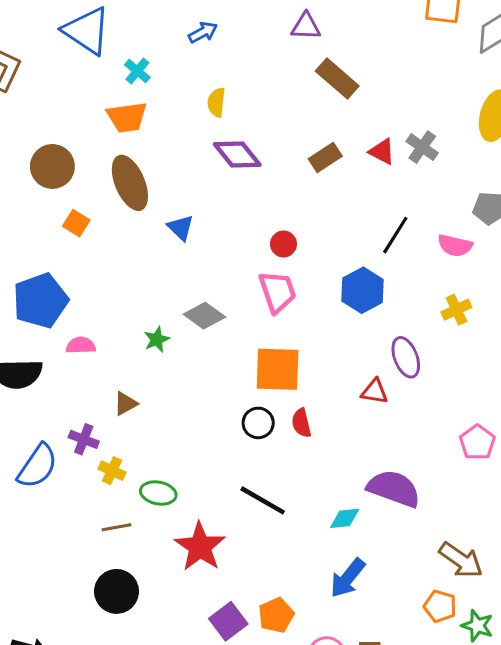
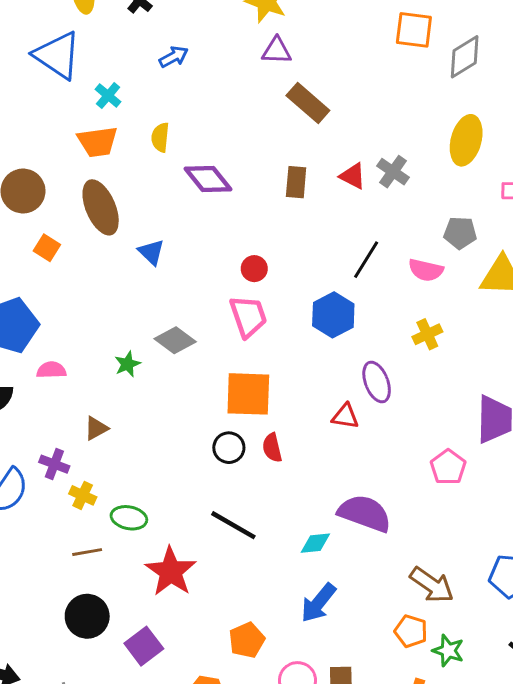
yellow semicircle: (216, 102) -> (160, 137), moved
brown rectangle: (325, 158) -> (296, 182), turned -52
purple square: (228, 621) -> (144, 646), moved

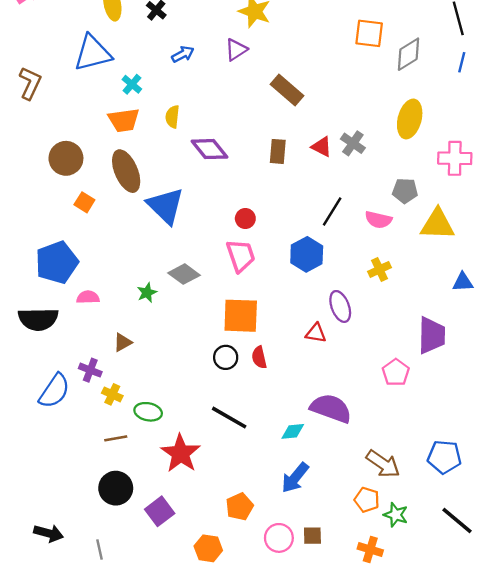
purple triangle: (277, 51) -> (236, 50), moved, turned -35
blue triangle: (57, 55) -> (93, 53), turned -48
blue triangle: (151, 252) -> (165, 206), size x1.8

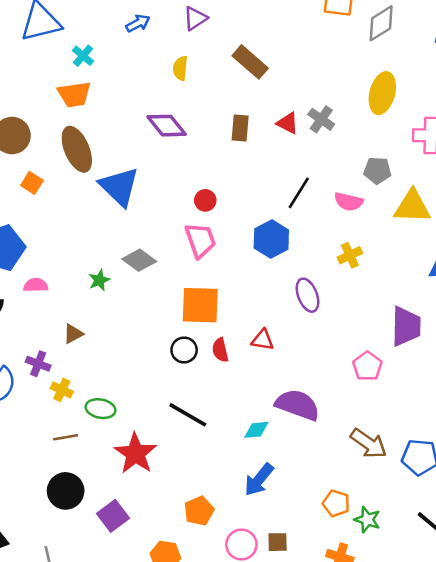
yellow semicircle: (172, 117) -> (180, 68), moved
red triangle: (316, 333) -> (263, 340), moved
brown arrow: (383, 464) -> (369, 444), moved

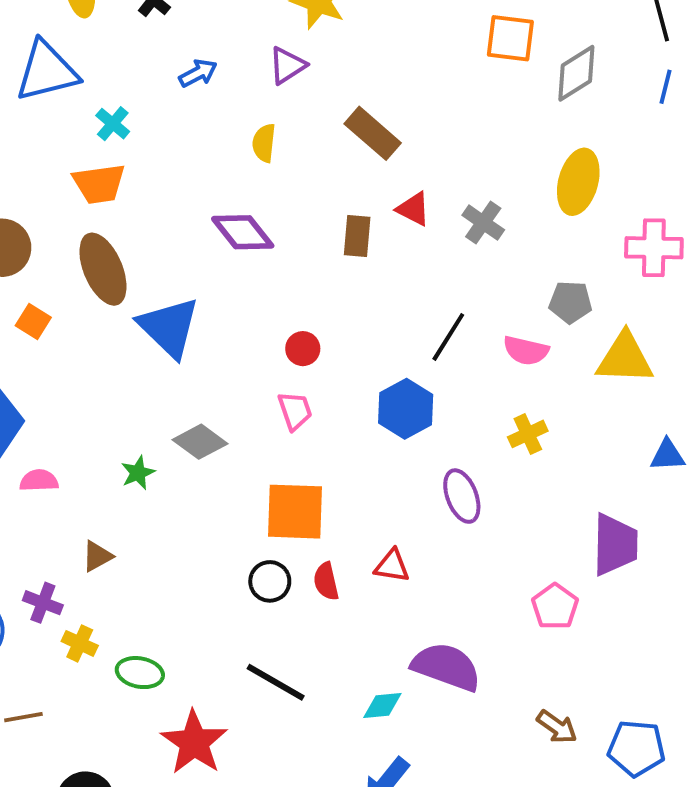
red triangle: (288, 123) -> (413, 209), moved
pink trapezoid: (200, 240) -> (295, 411), size x0.7
brown line: (66, 437) -> (23, 717), moved
brown arrow: (369, 444) -> (557, 727), size x0.7

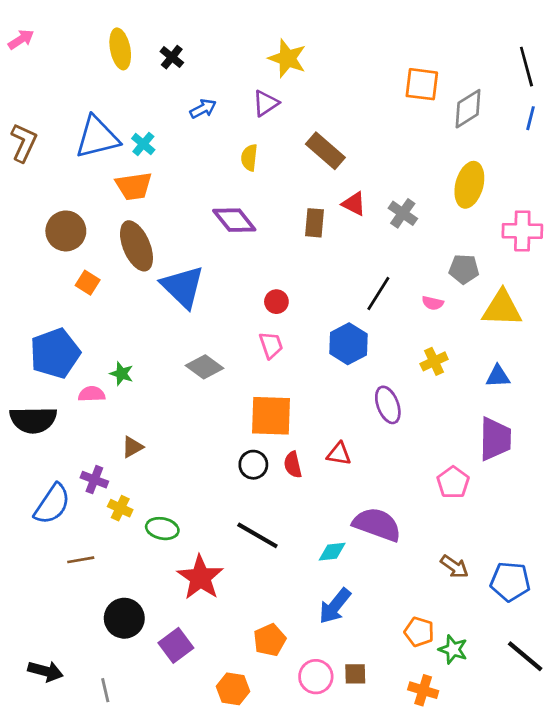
blue triangle: (47, 71) -> (97, 137), moved
pink semicircle: (526, 351) -> (433, 303), size x0.7
blue triangle: (667, 455) -> (498, 376), moved
green star: (138, 473) -> (122, 374), moved, turned -30

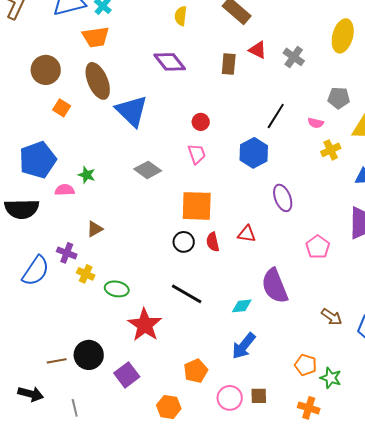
yellow cross: (434, 361) -> (331, 150), moved
pink pentagon: (453, 482) -> (318, 247), moved
purple semicircle: (377, 524) -> (275, 286), turned -132
brown line: (81, 560) -> (57, 361), moved

